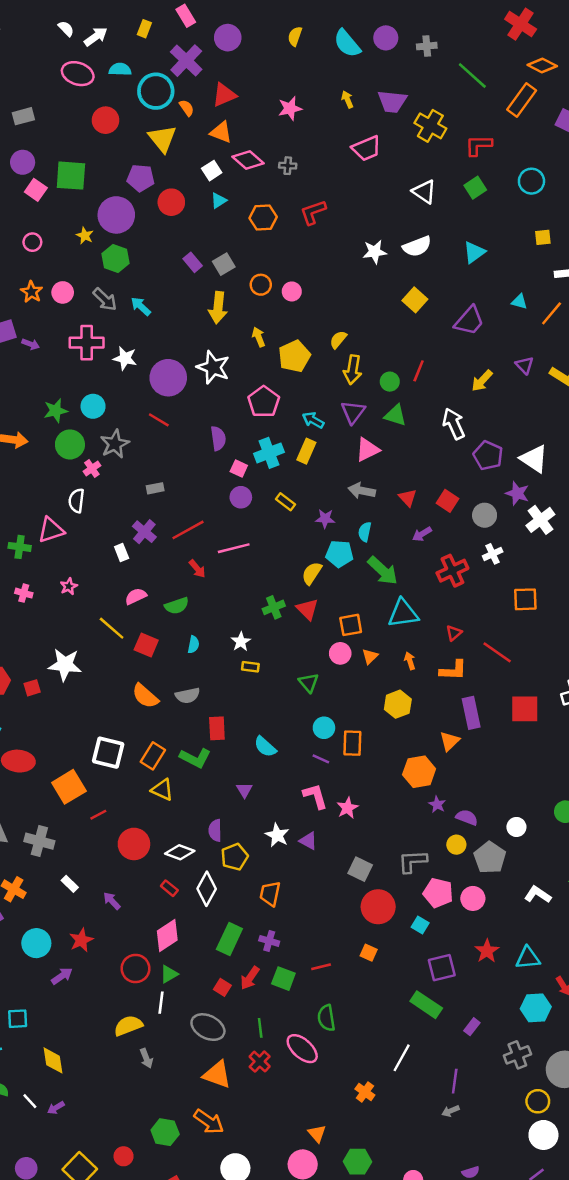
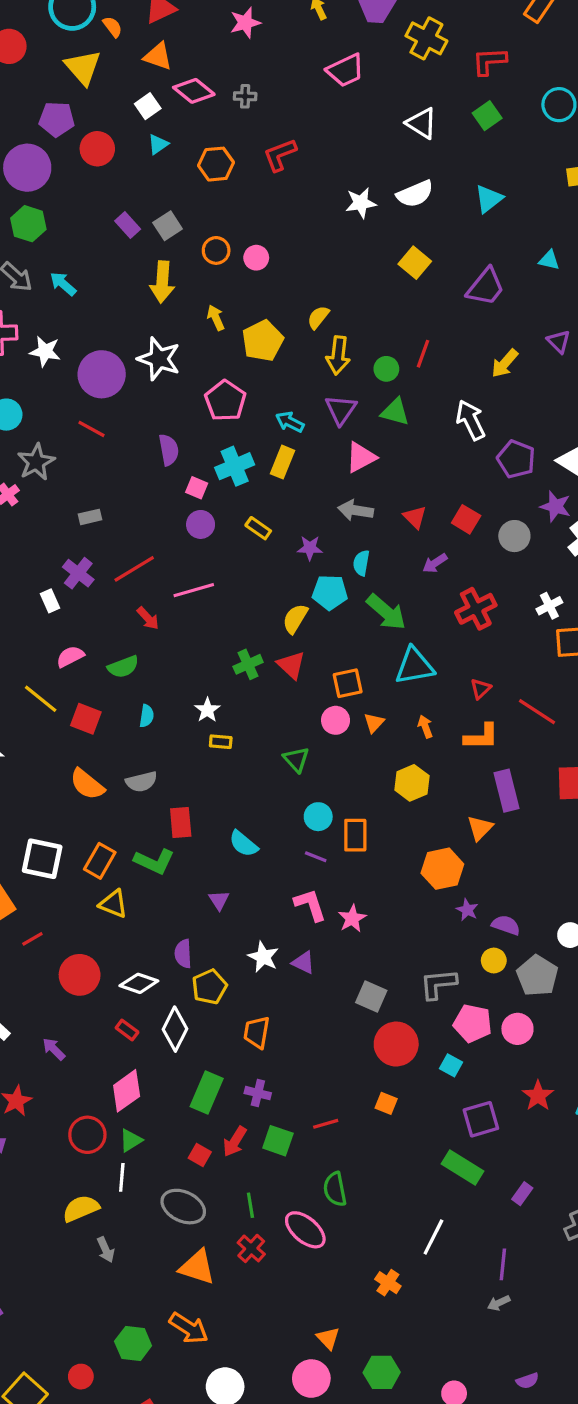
white cross: (493, 554) -> (549, 606), moved

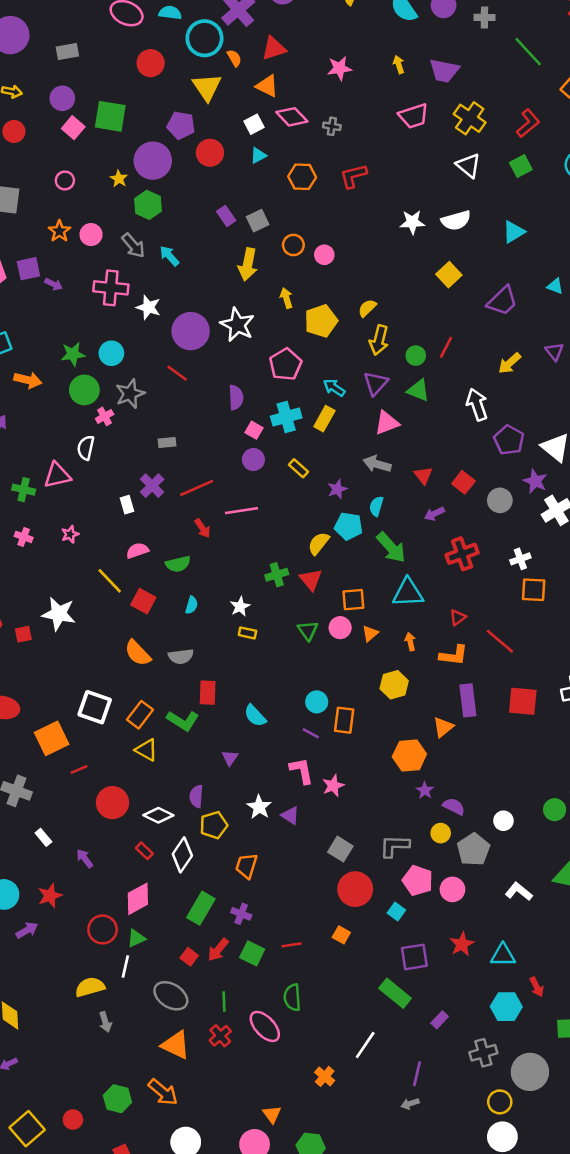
yellow cross: (426, 38) -> (470, 118), moved
red L-shape: (489, 61) -> (528, 123), turned 136
purple star: (310, 548) -> (337, 489), turned -30
green triangle: (296, 759) -> (308, 631), moved

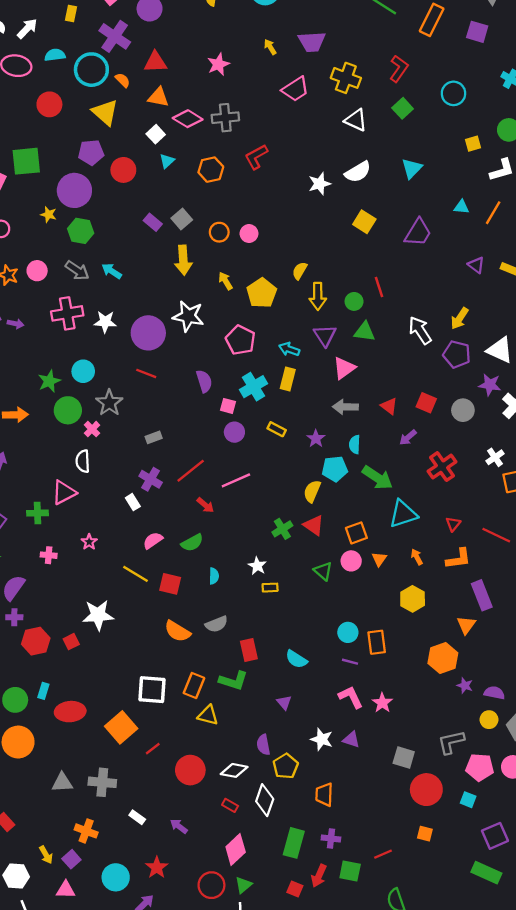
red triangle: (274, 48) -> (155, 62), turned 30
gray cross: (332, 126) -> (225, 118), size x1.6
red line: (446, 347) -> (379, 287), turned -30
yellow arrow: (510, 363) -> (460, 318), moved

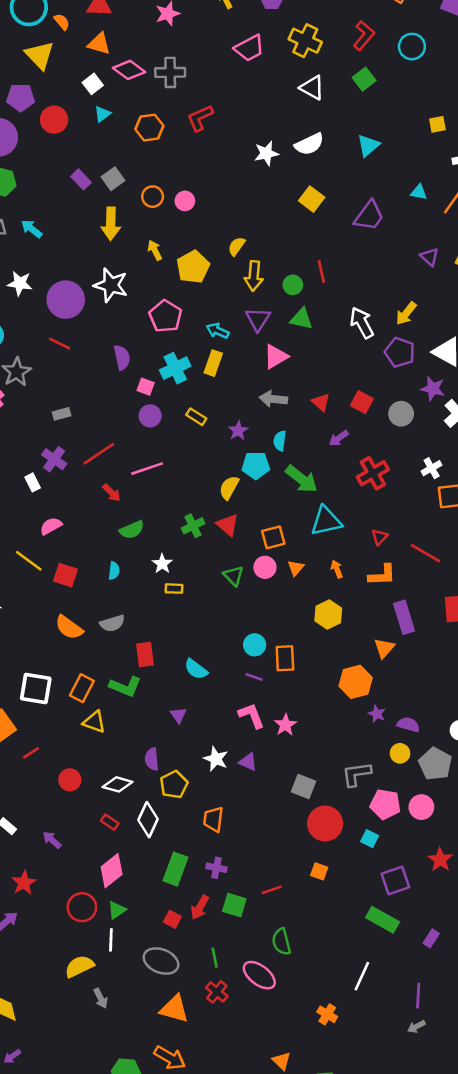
cyan circle: (453, 93) -> (412, 47), moved
green semicircle: (192, 543) -> (132, 530), moved
red circle: (190, 770) -> (70, 780), size x0.7

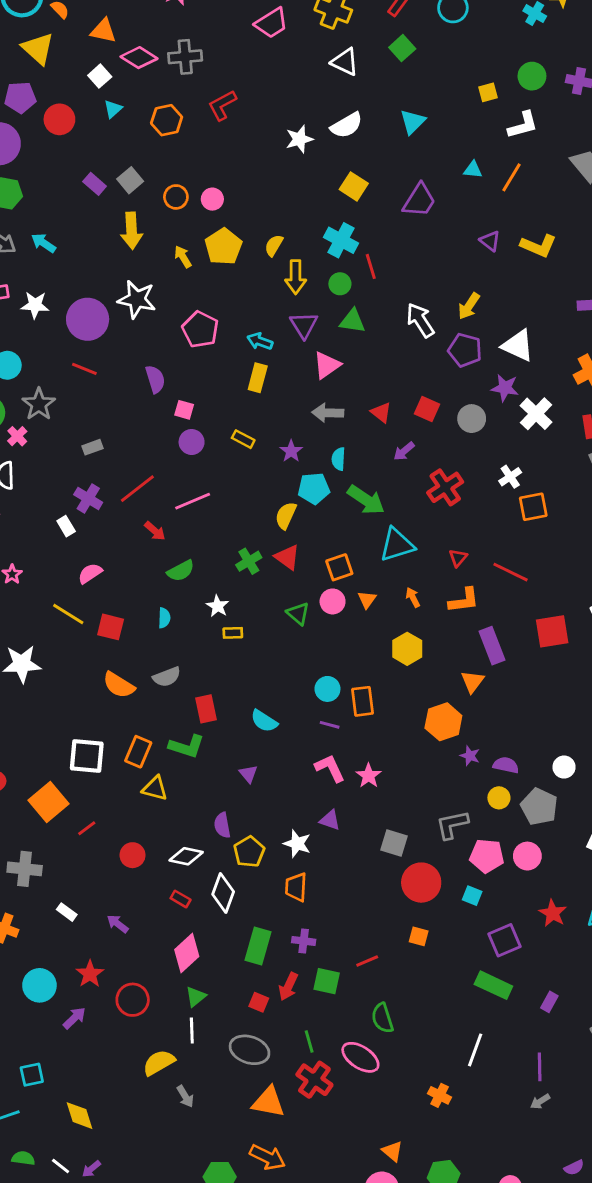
yellow pentagon: (193, 267) -> (223, 247), moved
cyan cross: (175, 368) -> (341, 240), moved, turned -32
white star: (216, 759) -> (297, 844), moved
red circle: (82, 907) -> (133, 1000), moved
red cross: (217, 992) -> (314, 1080), size x1.4

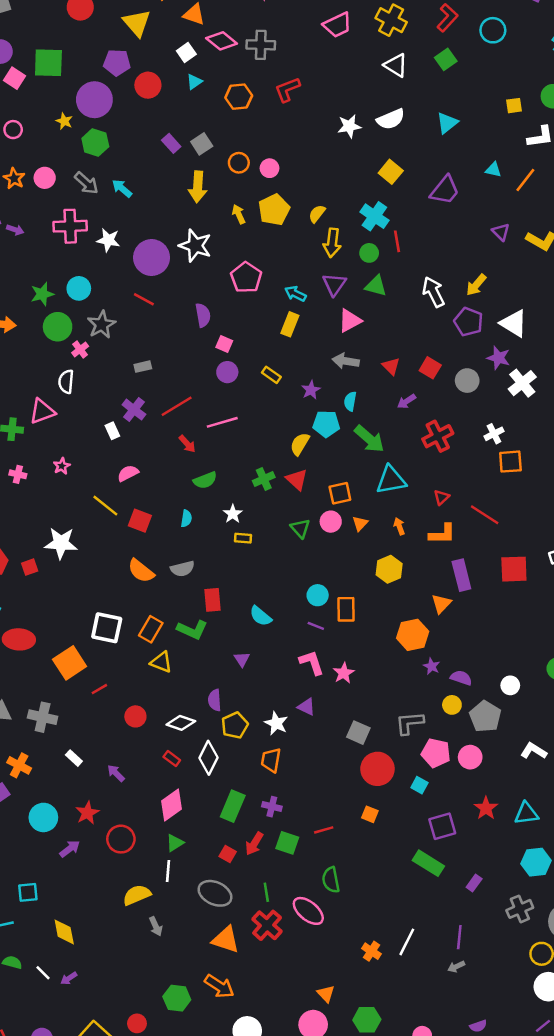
white line: (475, 1050) -> (407, 942), moved

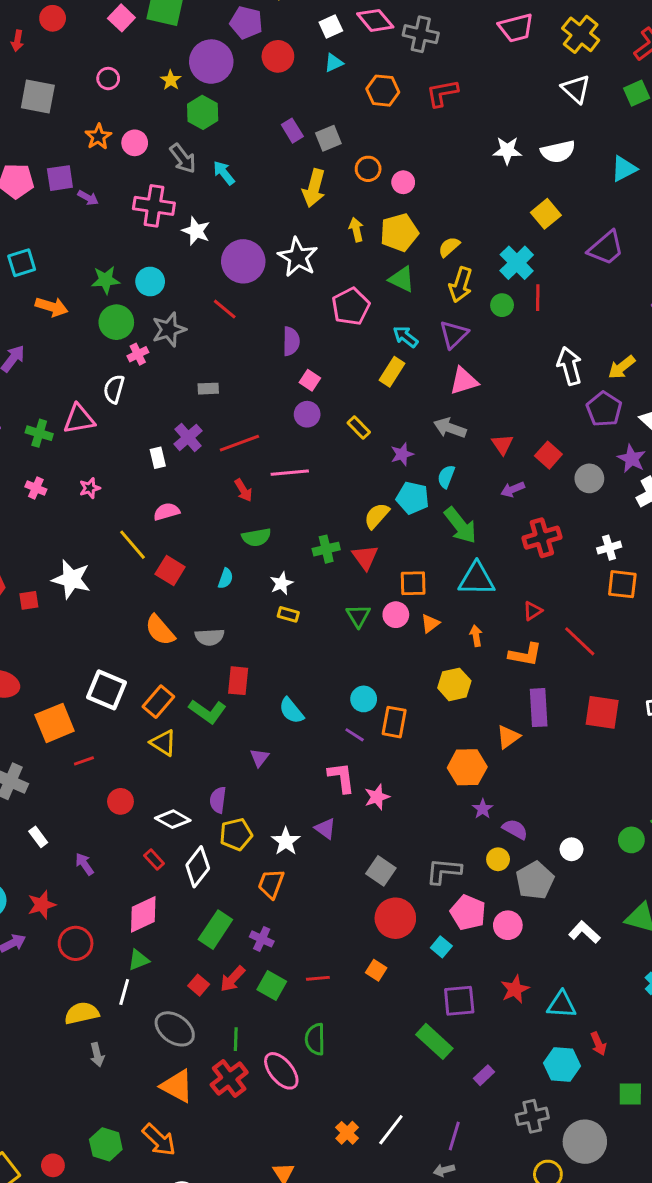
green triangle: (376, 286) -> (402, 279), moved

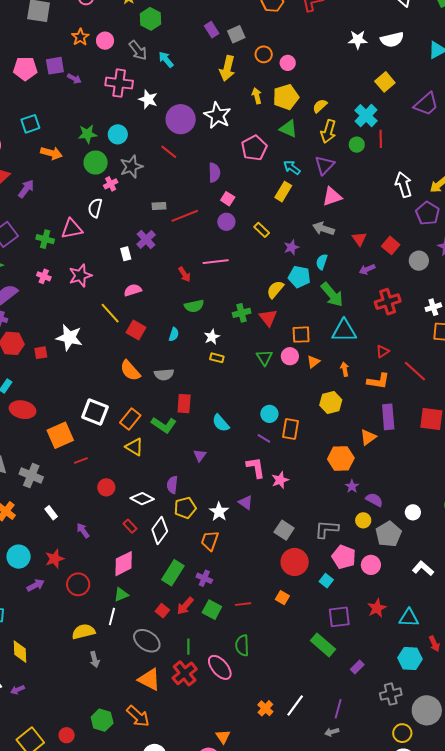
red line: (239, 443) -> (185, 216), moved
pink star: (90, 488) -> (80, 275), size x1.6

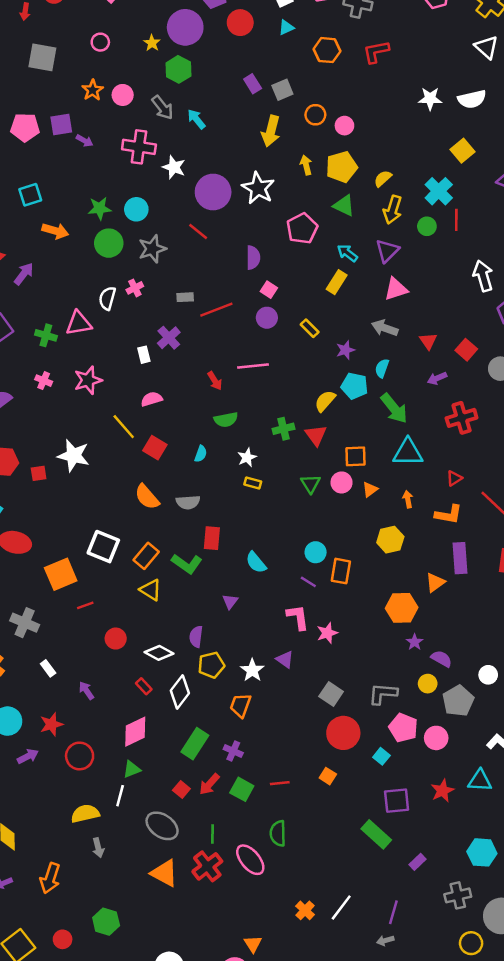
pink cross: (111, 184) -> (135, 288), moved
cyan triangle: (409, 618) -> (480, 781), moved
orange arrow: (138, 716) -> (50, 878), moved, turned 65

